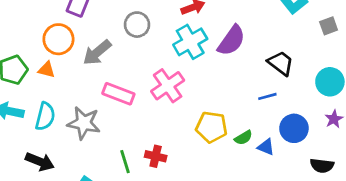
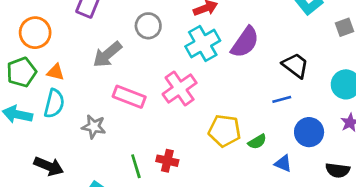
orange circle: (58, 39) -> (35, 33), moved
cyan semicircle: (45, 116) -> (54, 103), moved
gray star: (84, 123) -> (94, 127), size x0.7
blue triangle: (266, 147) -> (283, 163), moved

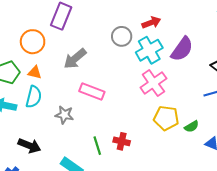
gray circle: (148, 26) -> (122, 36), moved
orange circle: (35, 33) -> (33, 42), moved
pink cross: (180, 88) -> (153, 83), moved

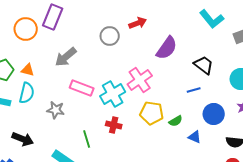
orange circle: (33, 42) -> (26, 29), moved
cyan cross: (149, 50) -> (113, 94), moved
red cross: (122, 141) -> (114, 125), moved

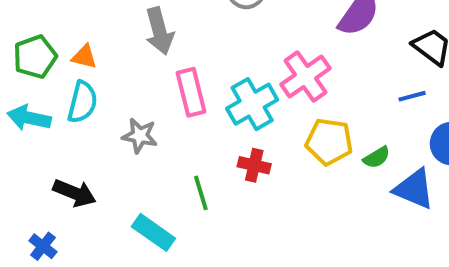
gray arrow: (66, 57) -> (159, 31), turned -65
pink rectangle: (82, 88) -> (191, 92), turned 55
blue triangle: (195, 137) -> (414, 189), size x1.6

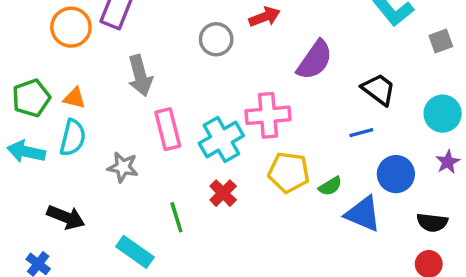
pink cross: (305, 76) -> (268, 115), turned 30
red cross: (254, 165) -> (223, 193), turned 32

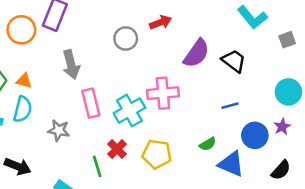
black trapezoid: (379, 89) -> (234, 61), moved
purple star: (448, 162) -> (282, 127), moved
yellow pentagon: (289, 172) -> (157, 154), moved
red cross: (223, 193) -> (117, 149), moved
black semicircle: (432, 222) -> (281, 170), turned -55

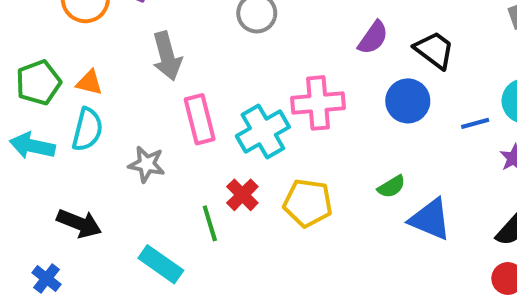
purple semicircle: (196, 53) -> (373, 38), size x0.7
blue line: (230, 106) -> (475, 123), moved
blue circle: (255, 135) -> (408, 101), moved

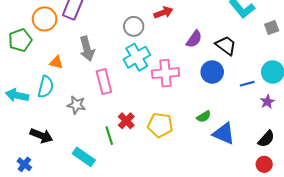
green pentagon: (38, 83) -> (20, 40), moved
orange triangle: (89, 83) -> (56, 62), moved
cyan cross: (263, 132) -> (137, 57), moved

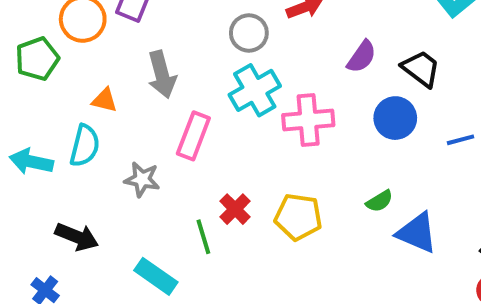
pink rectangle: (104, 82) -> (193, 136), turned 35

